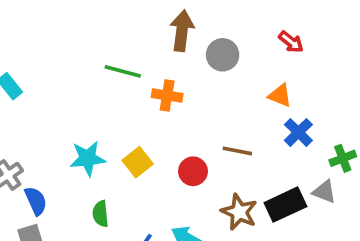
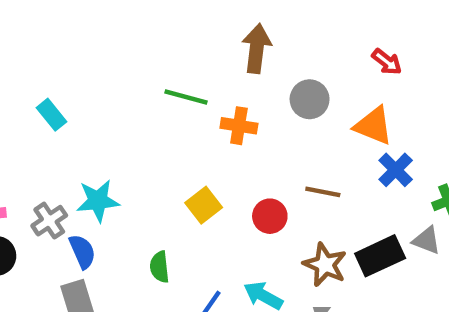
gray circle: (223, 55) -> (310, 99), moved
orange triangle: (280, 95) -> (373, 126), size x1.4
cyan star: (88, 158) -> (98, 201), moved

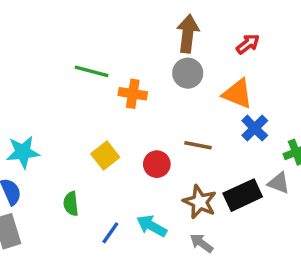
brown arrow: (257, 49) -> (188, 34), moved
red arrow: (387, 62) -> (248, 44), turned -75

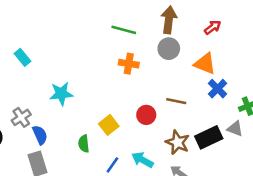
green line: (92, 71) -> (124, 30), moved
cyan star: (23, 152) -> (61, 94), moved
yellow square: (105, 156) -> (109, 125), moved

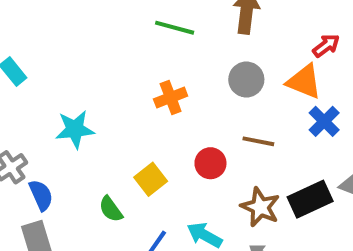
red arrow: (213, 27) -> (326, 46), moved
gray circle: (169, 49) -> (246, 80), moved
orange cross: (129, 64) -> (171, 97), moved, turned -30
green semicircle: (84, 144) -> (111, 209), turned -30

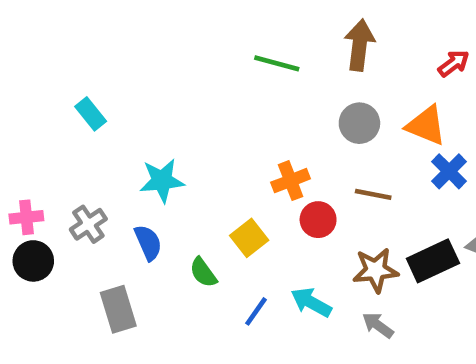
red arrow: (326, 46) -> (454, 63), moved
orange cross: (171, 97) -> (291, 181), moved
blue semicircle: (41, 195) -> (148, 243), moved
brown star: (260, 207) -> (376, 270), turned -30

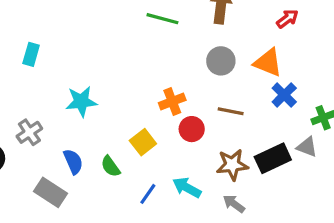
cyan rectangle: (91, 114) -> (31, 54), turned 55
blue semicircle: (148, 243) -> (73, 162), moved
gray rectangle: (118, 309) -> (50, 192), turned -40

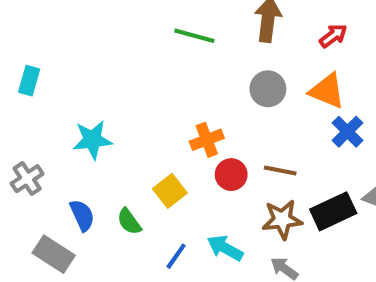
red arrow: (287, 19) -> (333, 36), moved
brown line: (231, 111) -> (280, 170), moved

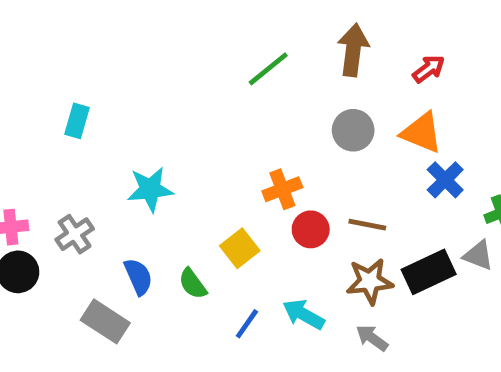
green line: (194, 36) -> (268, 69), turned -54

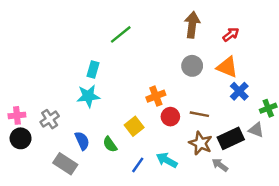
green line: (268, 69) -> (121, 34), moved
cyan rectangle: (77, 121) -> (93, 69), moved
brown star: (370, 281) -> (201, 143), turned 30
gray arrow: (372, 338) -> (220, 165), moved

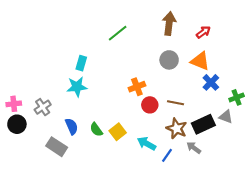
green line: (121, 34) -> (118, 33), moved
yellow square: (134, 126) -> (118, 132), moved
blue line: (138, 165) -> (167, 155), moved

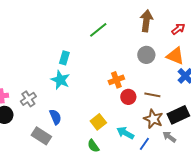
cyan star: (77, 87) -> (60, 80), turned 30
green semicircle: (96, 130) -> (93, 146), moved

